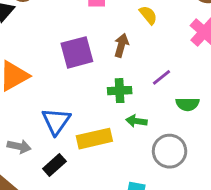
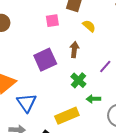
green cross: (120, 91) -> (78, 80), turned -35
blue triangle: (56, 121) -> (26, 103), moved

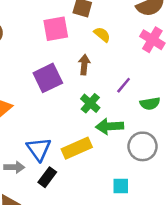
pink square: (52, 21) -> (56, 29), size x1.5
green arrow: (93, 99) -> (110, 126), size x1.5
blue triangle: (26, 103) -> (39, 149), moved

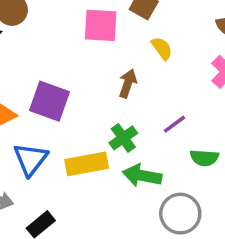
purple square: (48, 78) -> (49, 101), moved, turned 32
yellow rectangle: (77, 148) -> (87, 164), moved
blue triangle: (39, 149) -> (30, 159), moved

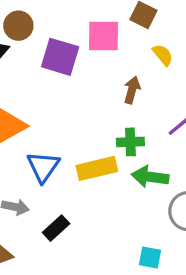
purple square: (49, 101) -> (60, 57), moved
green cross: (123, 138) -> (130, 142), turned 36

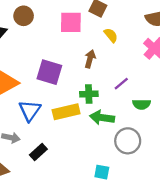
brown circle: (18, 26) -> (24, 16), moved
purple square: (60, 57) -> (49, 72), moved

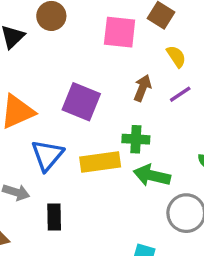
purple line: (121, 84) -> (180, 94), moved
black rectangle: (38, 152) -> (54, 217), turned -54

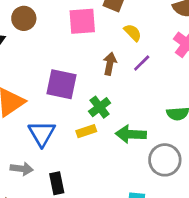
green cross: (136, 139) -> (100, 107), moved, turned -30
yellow rectangle: (100, 162) -> (86, 131), size x0.6

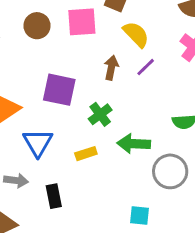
brown circle: (24, 18) -> (37, 26), moved
yellow semicircle: (133, 33) -> (136, 34), size x1.4
yellow rectangle: (86, 131) -> (86, 154), moved

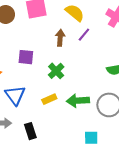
purple square: (59, 90) -> (26, 57), size x0.7
green arrow: (134, 144) -> (78, 101), moved

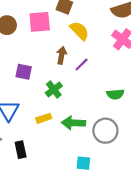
purple line: (84, 35) -> (82, 65), moved

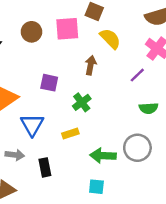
purple line: (82, 65) -> (137, 75), moved
green arrow: (73, 123) -> (103, 156), moved
cyan square: (83, 163) -> (96, 187), moved

